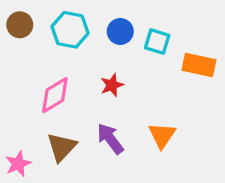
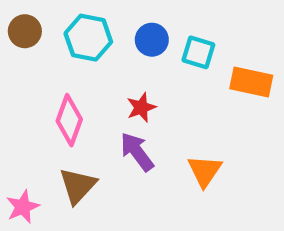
pink diamond: (55, 95) -> (69, 120), turned -39
purple arrow: (110, 139) -> (137, 152), moved

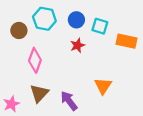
brown circle: (25, 31) -> (19, 30), moved
red star: (141, 107) -> (77, 45), moved
purple arrow: (137, 152) -> (69, 101), moved

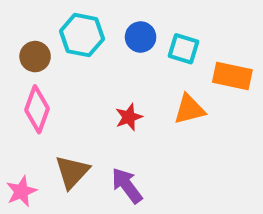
red star: (77, 45) -> (129, 117), moved
pink diamond: (35, 60) -> (37, 109), moved
orange triangle: (103, 86) -> (189, 109), moved, turned 42

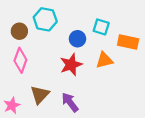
blue circle: (141, 37) -> (77, 39), moved
red star: (129, 117) -> (71, 65), size x1.5

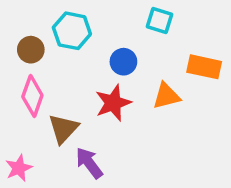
cyan square: (101, 27) -> (159, 20), moved
brown triangle: (40, 95) -> (63, 129), moved
purple arrow: (70, 102) -> (89, 163), moved

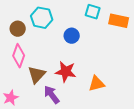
orange rectangle: (204, 67) -> (119, 21), moved
orange triangle: (166, 96) -> (97, 84), moved
red star: (113, 103) -> (66, 72), moved, turned 30

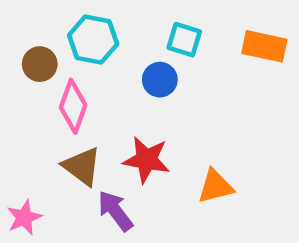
cyan square: (93, 12) -> (184, 40), moved
pink diamond: (19, 56) -> (73, 106), moved
brown triangle: (37, 75) -> (82, 166), turned -36

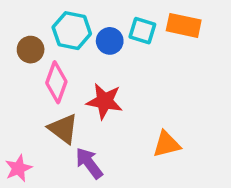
orange rectangle: (264, 46) -> (184, 25), moved
blue circle: (160, 80) -> (110, 41), moved
red star: (146, 160) -> (105, 101), moved

